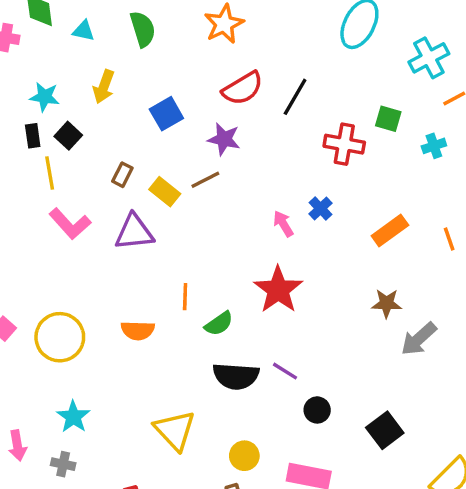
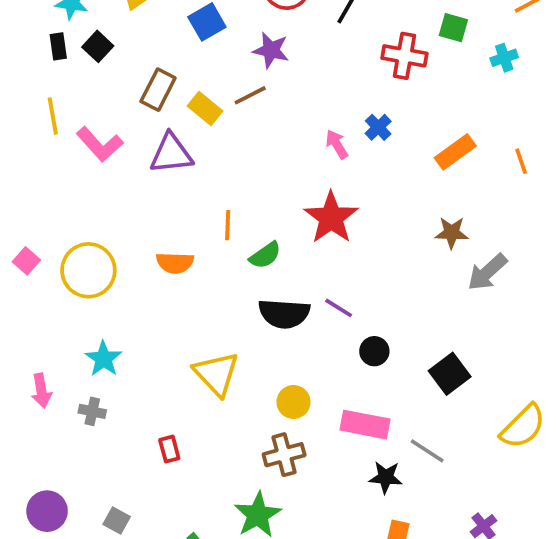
yellow line: (50, 173) -> (53, 116), moved
brown rectangle: (122, 175) -> (158, 90), size x1.5

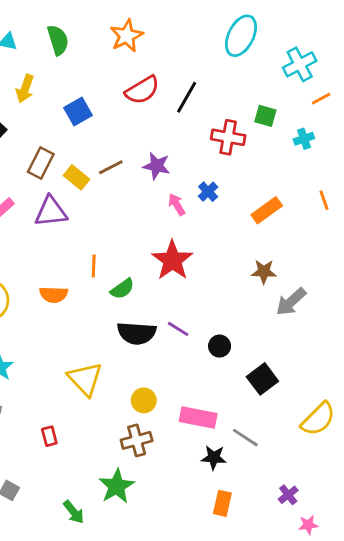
purple star: (271, 50) -> (157, 166), moved
orange line: (521, 161) -> (324, 200), moved
black circle: (374, 351) -> (220, 346), moved

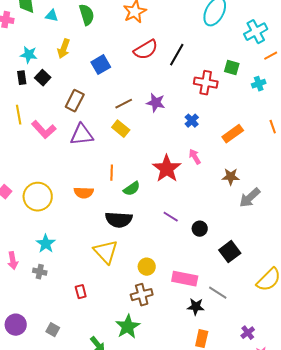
yellow rectangle: (77, 177) -> (121, 129), moved
pink arrow: (177, 204) -> (195, 157), moved
black semicircle: (137, 333) -> (119, 220), moved

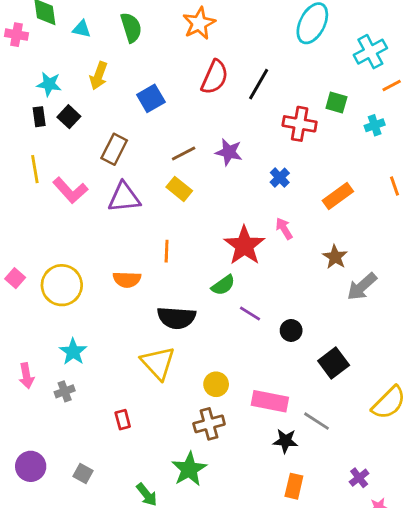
red semicircle: (146, 50) -> (215, 77), turned -35
brown star: (231, 177) -> (335, 257), turned 30
green semicircle: (132, 189) -> (223, 285), moved
gray cross: (40, 272) -> (65, 391), turned -32

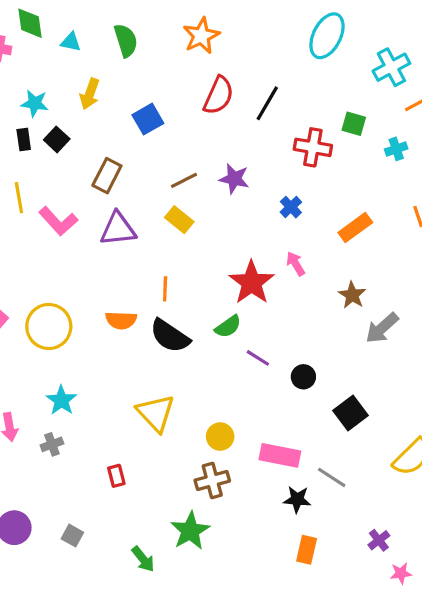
black semicircle: (176, 318) -> (170, 336), moved, turned 30

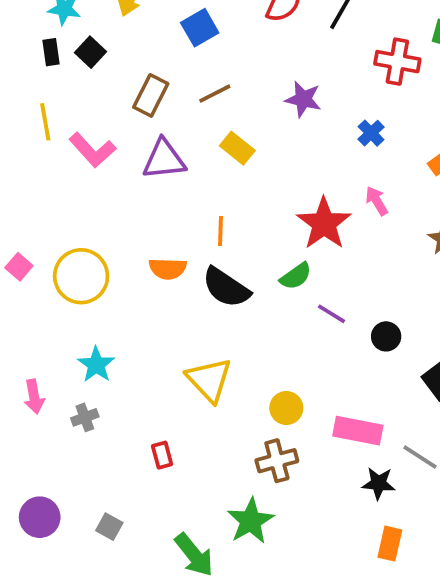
brown line: (184, 180) -> (215, 94), moved
green arrow: (143, 559) -> (194, 555), size x1.4

